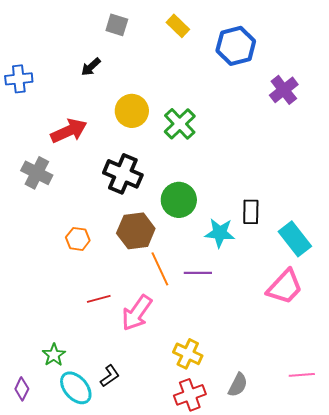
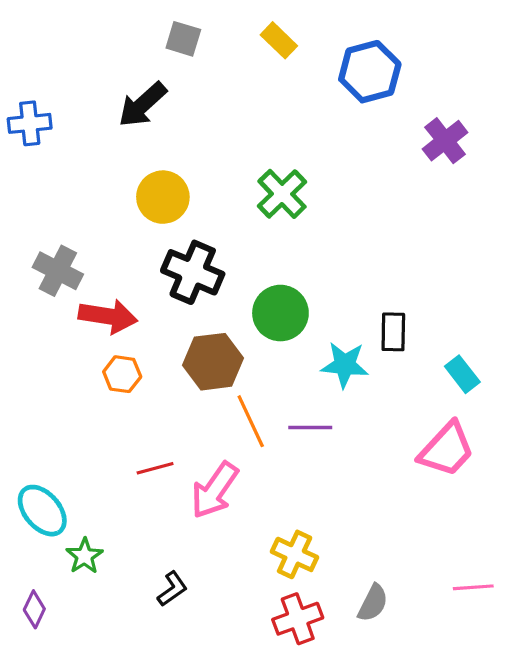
black arrow: (91, 67) -> (143, 105), size x1.6
yellow circle: (132, 111) -> (163, 197), moved
red arrow: (69, 131) -> (108, 316), moved, turned 33
cyan rectangle: (295, 239) -> (462, 374), size x0.7
cyan ellipse: (76, 388) -> (42, 511), moved

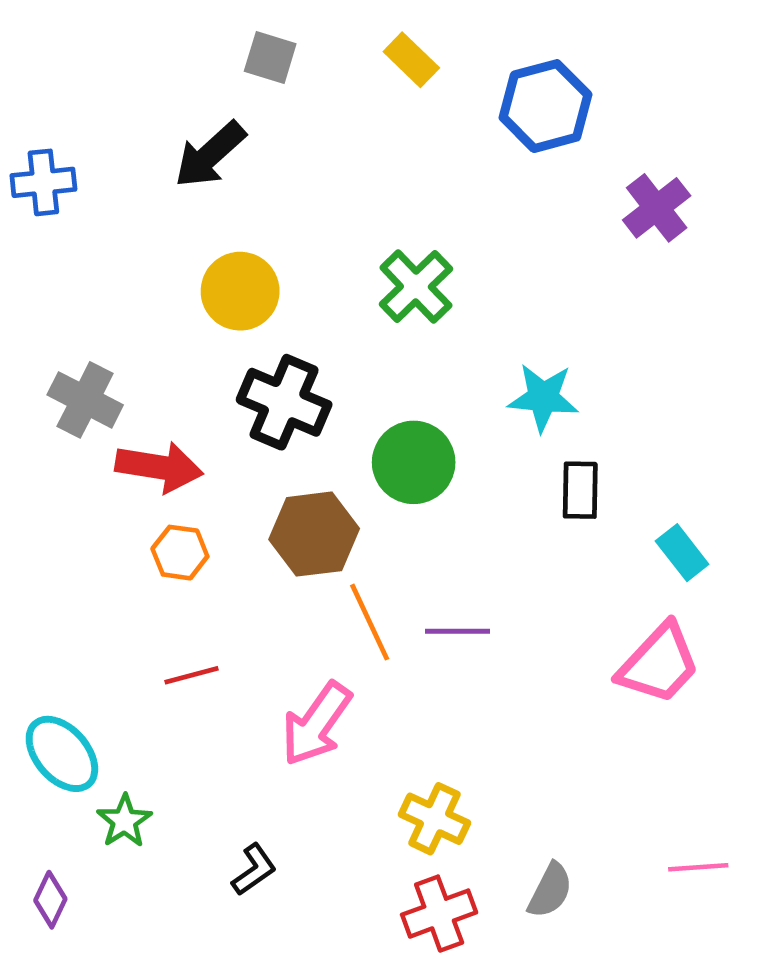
cyan star: (345, 365) -> (543, 398), moved
red line: (155, 468) -> (192, 675), moved

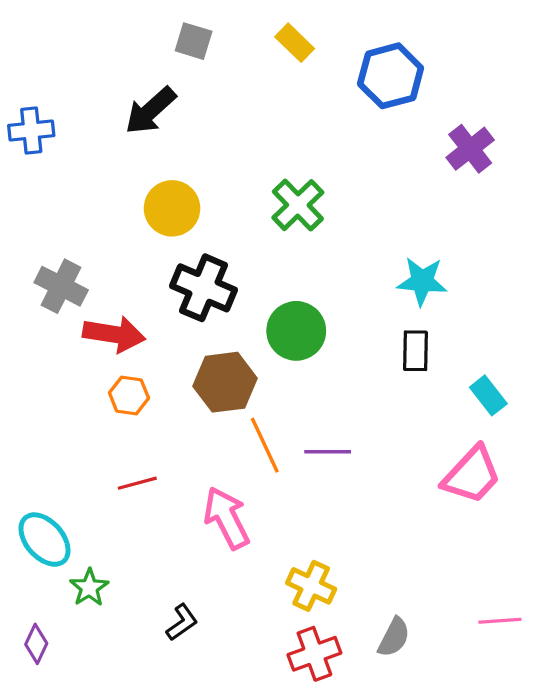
cyan star: (543, 398) -> (422, 281), moved
pink arrow: (316, 724) -> (227, 518), turned 118

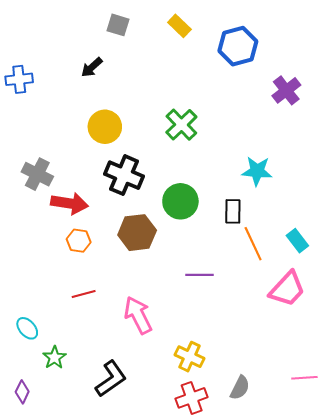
black arrow: (150, 111) -> (92, 67), size x0.7
black rectangle: (415, 351) -> (233, 211), moved
orange line: (265, 445) -> (253, 244), moved
cyan ellipse: (45, 540) -> (27, 328), size x0.7
black L-shape: (182, 622) -> (111, 379), size x1.6

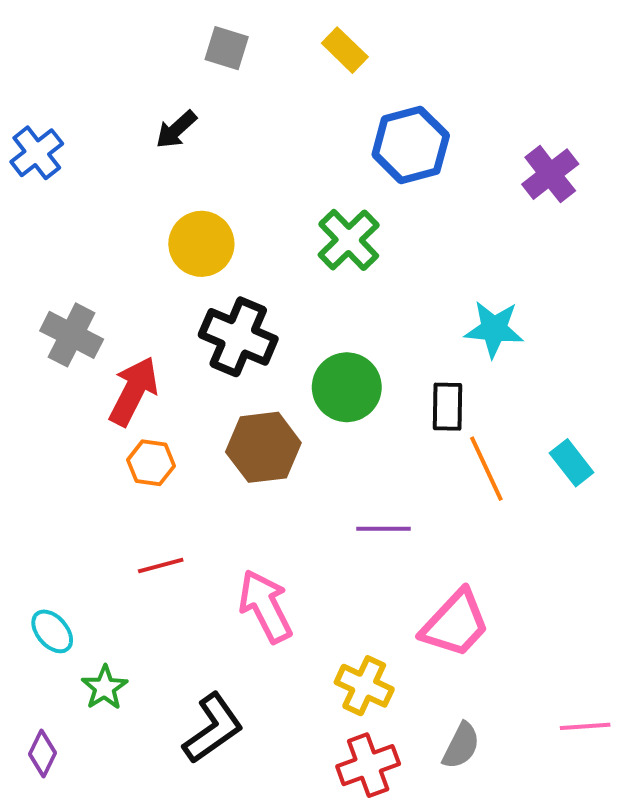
blue hexagon: (238, 46) -> (411, 145), moved
blue cross: (19, 79) -> (37, 153), turned -32
red arrow: (70, 203) -> (134, 391), turned -72
pink trapezoid: (287, 289) -> (455, 624), moved

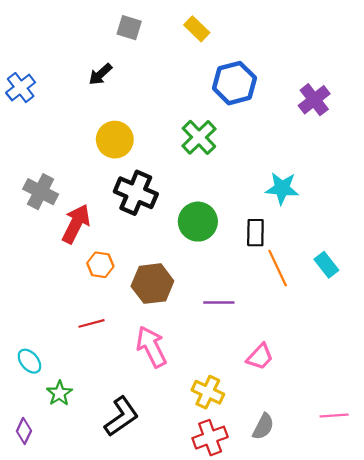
brown hexagon: (263, 447) -> (152, 284), moved
orange hexagon: (151, 463) -> (100, 265), moved
pink trapezoid: (455, 624) -> (260, 357), size x0.7

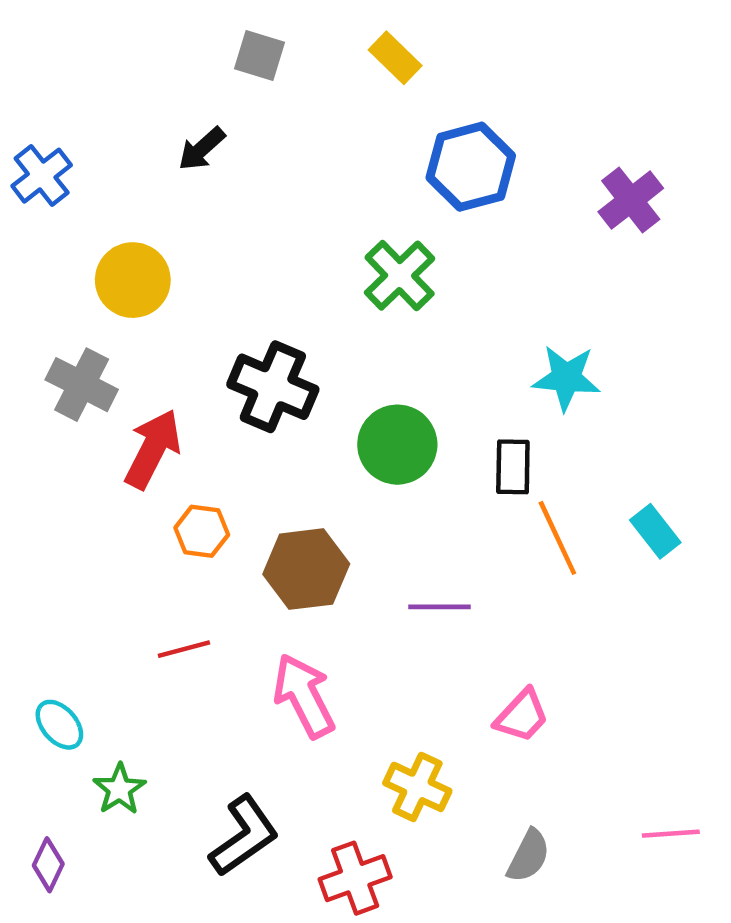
yellow circle: (115, 140) -> (133, 280), moved
red cross: (210, 438) -> (355, 878), moved

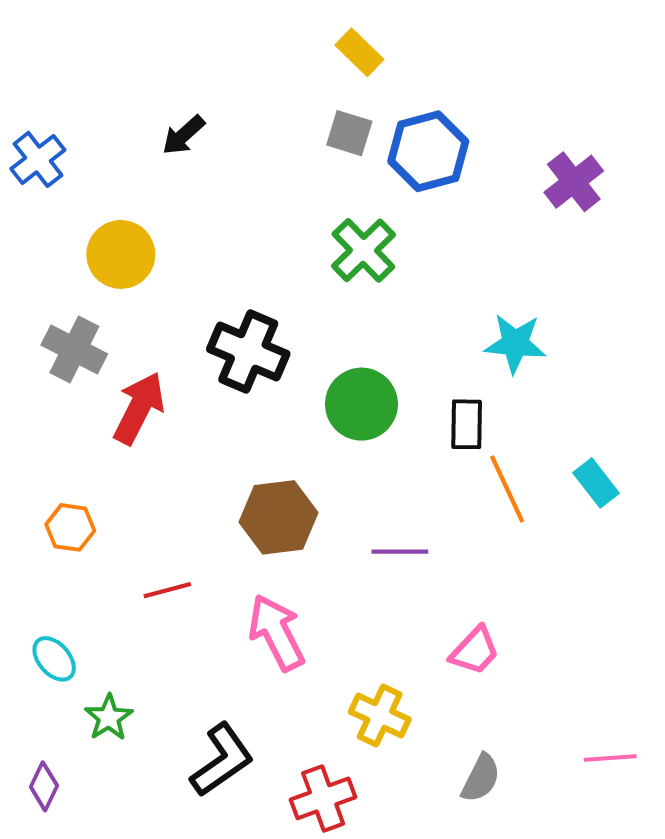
gray square: (259, 55) -> (349, 133), moved
orange hexagon: (202, 531) -> (70, 527), moved

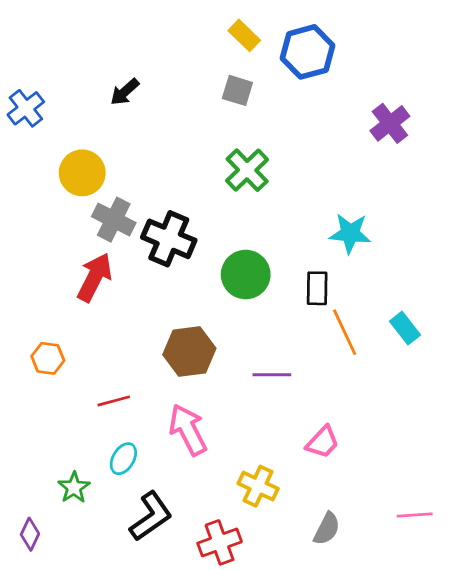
blue hexagon: (428, 151) -> (307, 52), moved
gray cross: (74, 349) -> (114, 220), moved
cyan ellipse: (54, 659) -> (123, 459), moved, turned 72

